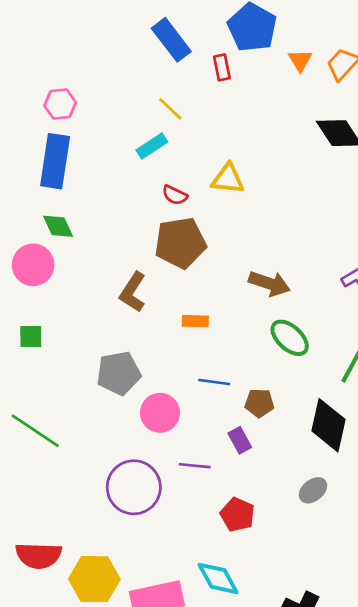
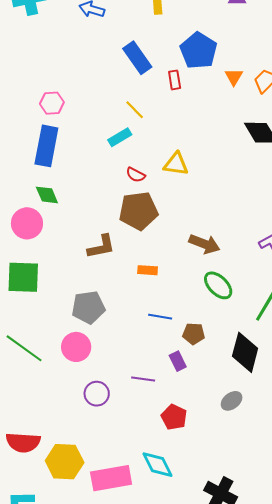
brown L-shape: (133, 292) -> (101, 247), turned -136
green square: (31, 337) -> (23, 277), size x1.8
pink circle: (160, 413) -> (76, 347), moved
purple circle: (134, 487) -> (97, 394), size x0.6

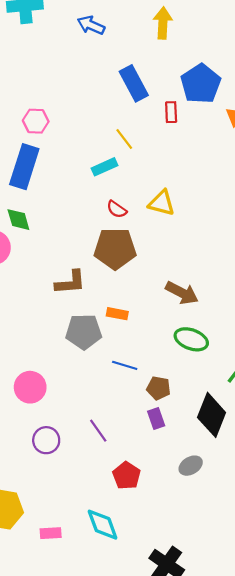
green ellipse: (218, 285) -> (191, 339), turned -32
gray pentagon: (88, 307) -> (84, 332), moved
purple rectangle: (178, 361) -> (156, 419), moved
purple line: (143, 379) -> (98, 431), turned 40
pink rectangle: (111, 478) -> (51, 533), size x0.5

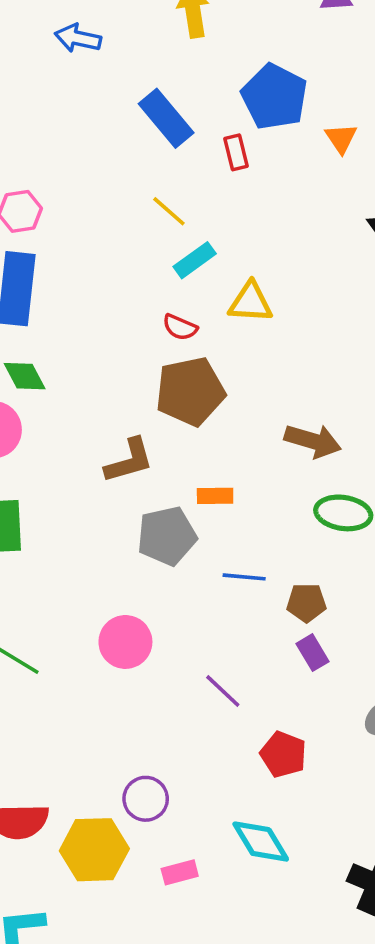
cyan rectangle: (105, 167) -> (195, 260), moved
pink circle: (30, 387) -> (125, 642), moved
purple circle: (46, 440) -> (146, 799), moved

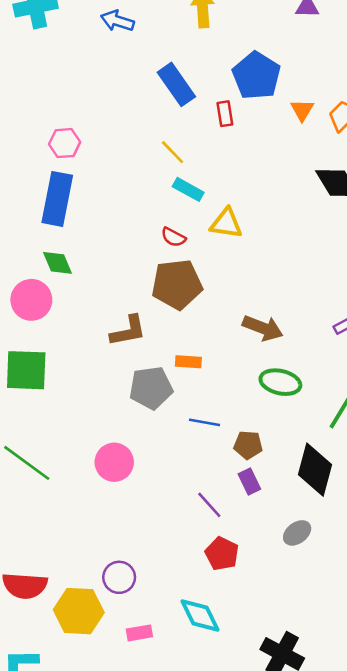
cyan rectangle: (195, 260) -> (188, 189), turned 60
purple line: (223, 691) -> (209, 505), moved

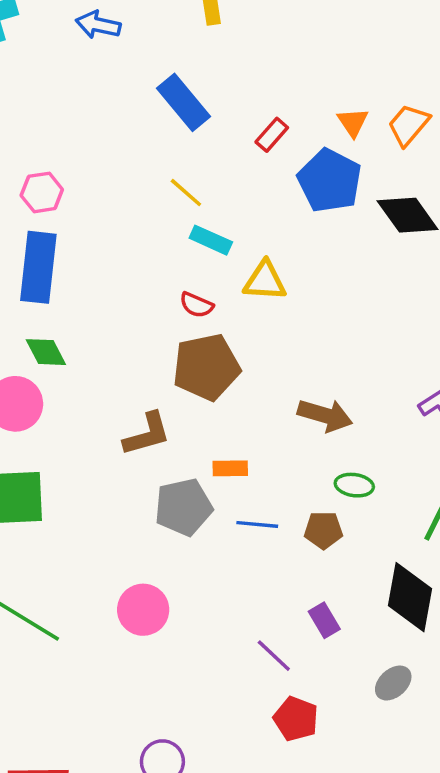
blue pentagon: (256, 76) -> (330, 181), moved
red rectangle: (225, 114) -> (272, 135), moved, turned 55
green ellipse: (280, 382) -> (354, 485), size x0.7
blue line: (204, 422) -> (257, 524), moved
brown pentagon: (248, 445) -> (323, 530), moved

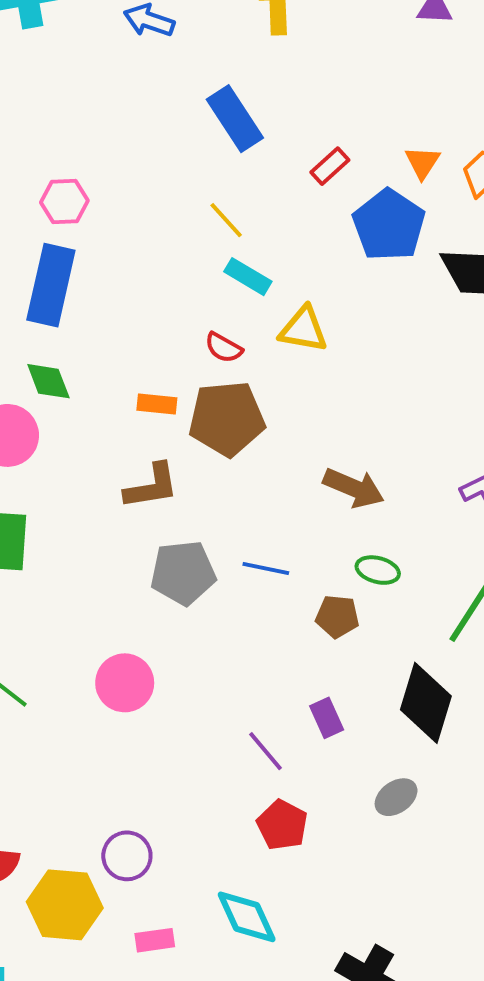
orange rectangle: (230, 468) -> (157, 404), moved
blue line: (257, 524) -> (266, 568), moved

